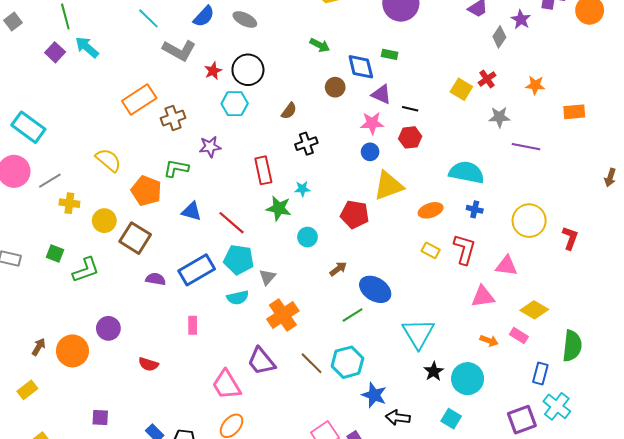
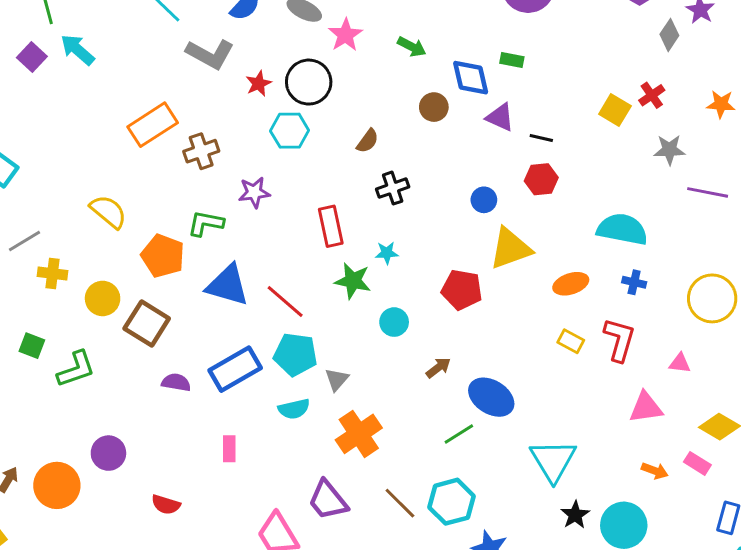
pink star: (372, 123) -> (345, 35), moved, turned -30
blue triangle: (192, 211) -> (228, 285), size x1.5
pink triangle: (507, 266) -> (680, 363), size x0.7

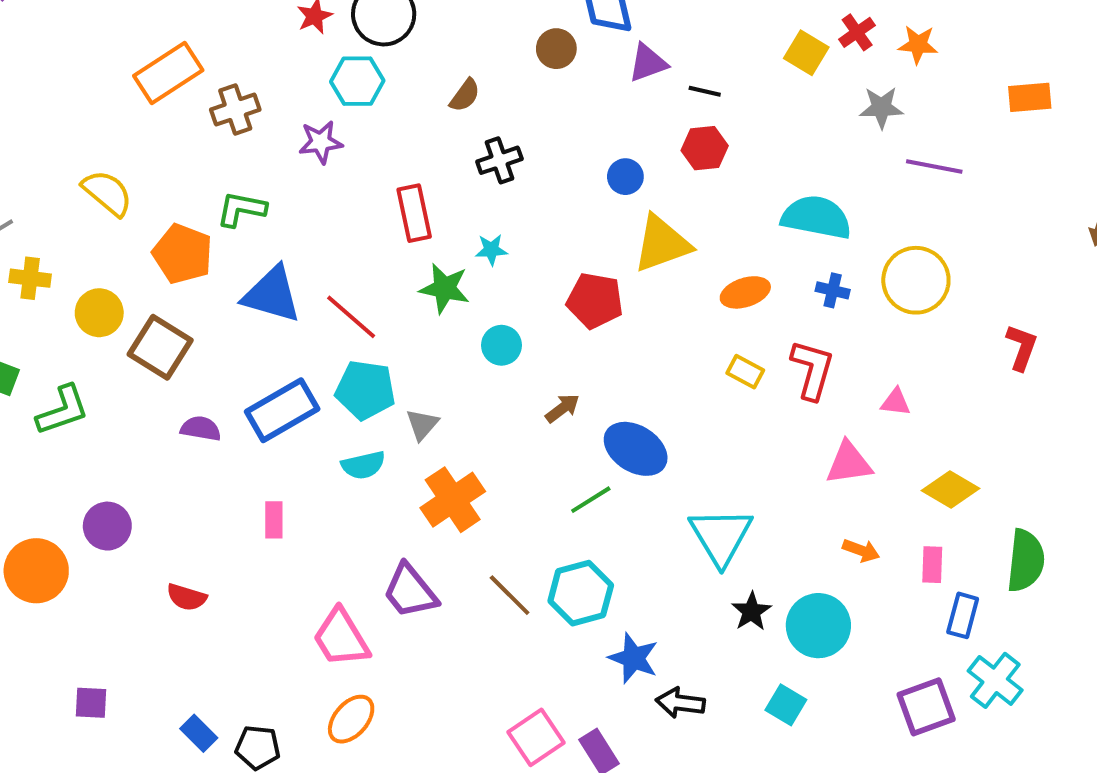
orange star: (721, 104) -> (918, 45), moved
purple triangle: (500, 117) -> (648, 63), turned -44
purple star: (254, 192) -> (321, 142), moved
yellow circle: (712, 298) -> (916, 280), moved
pink rectangle: (697, 463) -> (932, 565), moved, turned 60

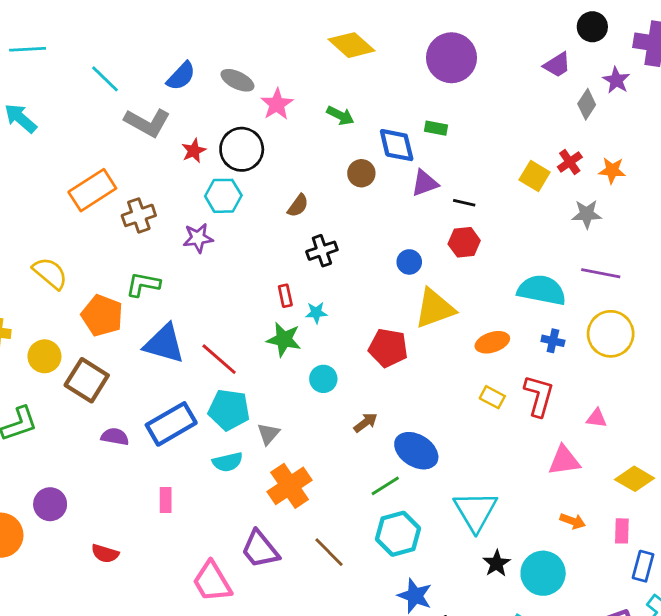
purple line: (934, 166) -> (601, 273), moved
red rectangle: (414, 213) -> (285, 296), moved, size x0.6
cyan hexagon: (581, 593) -> (398, 534), moved

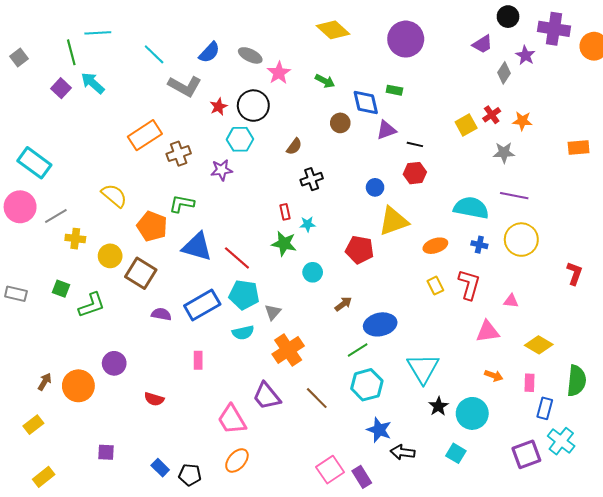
yellow square: (535, 176) -> (466, 125), turned 30
yellow rectangle: (492, 397) -> (435, 286), turned 36
blue ellipse: (416, 451) -> (380, 324), turned -44

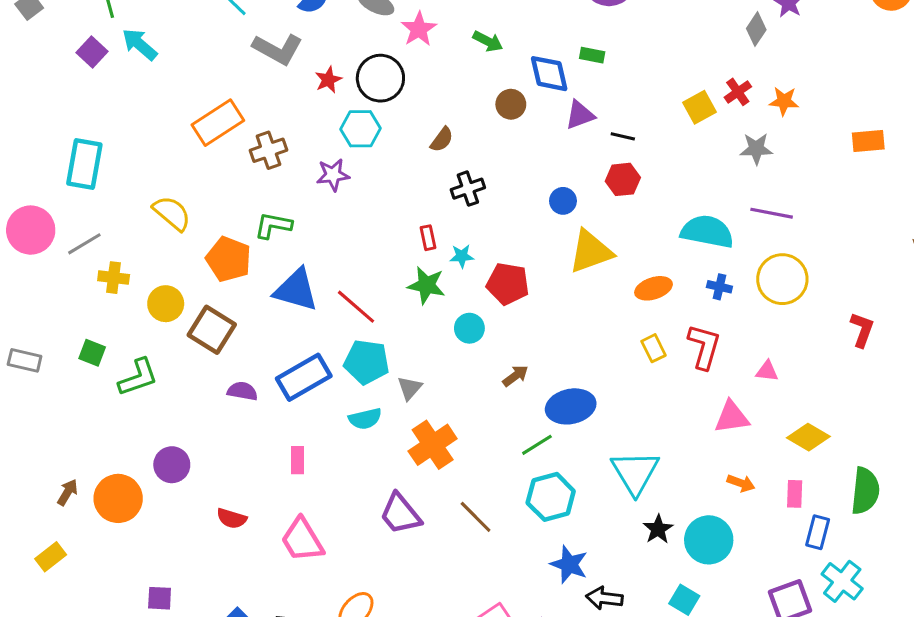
cyan rectangle: (34, 163) -> (84, 164), moved, turned 64
red pentagon: (360, 250) -> (508, 284), moved
pink trapezoid: (232, 420) -> (302, 540), moved

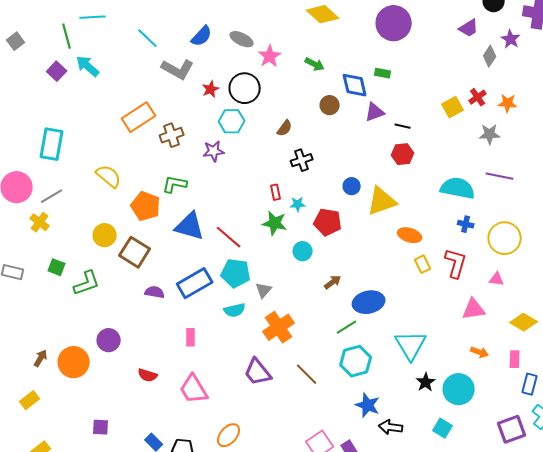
blue circle: (563, 201) -> (352, 186), moved
yellow cross: (114, 278) -> (40, 222), moved, turned 30
yellow circle: (782, 279) -> (505, 238), moved
orange ellipse: (653, 288) -> (410, 235), moved, turned 35

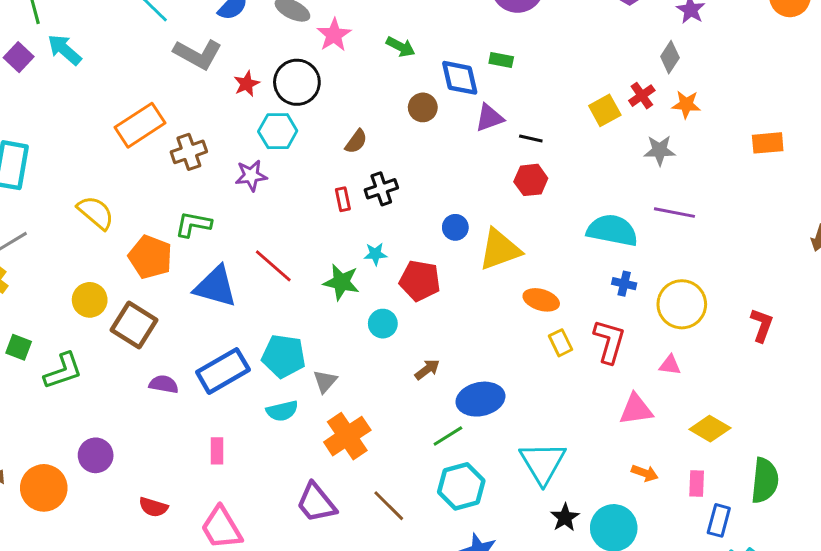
gray diamond: (490, 56) -> (670, 57), moved
red rectangle: (276, 192) -> (343, 199), moved
red line: (229, 237) -> (273, 266), moved

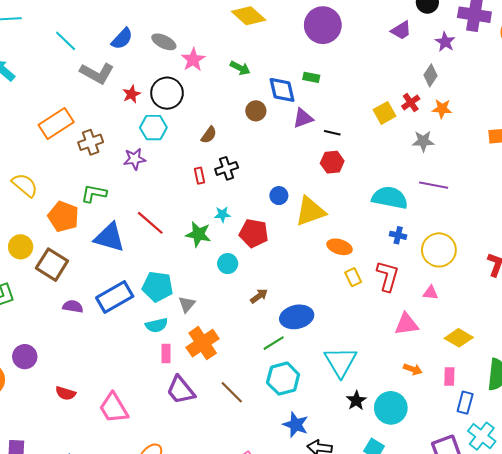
pink rectangle: (217, 451) -> (166, 353), moved

